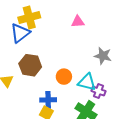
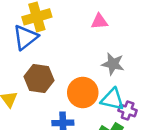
gray star: (103, 56) -> (113, 64), moved
orange circle: (64, 77) -> (83, 93), size x1.5

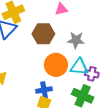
brown hexagon: (39, 79) -> (43, 34), moved

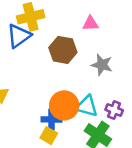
orange circle: (56, 65) -> (64, 105), moved
cyan triangle: (79, 67) -> (87, 106), moved

